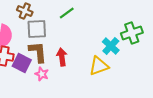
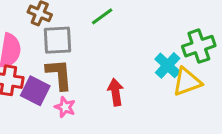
red arrow: (62, 57) -> (116, 92), moved
yellow triangle: (99, 66) -> (187, 82), moved

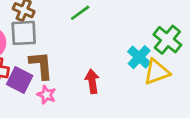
gray square: (58, 40) -> (24, 33), moved
green cross: (199, 46) -> (167, 40), turned -32

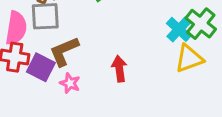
cyan cross: (139, 57) -> (179, 29), moved
brown L-shape: (41, 65) -> (64, 51), turned -108

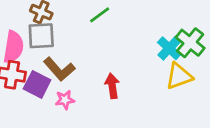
brown L-shape: (64, 51) -> (59, 69), turned -108
pink star: (70, 83) -> (65, 100), turned -30

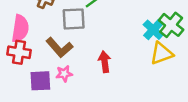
gray square: (41, 36) -> (74, 19), moved
purple square: (37, 84) -> (40, 81), moved, turned -30

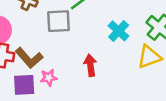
cyan cross: (153, 30) -> (119, 31), moved
brown L-shape: (59, 48) -> (29, 58), moved

